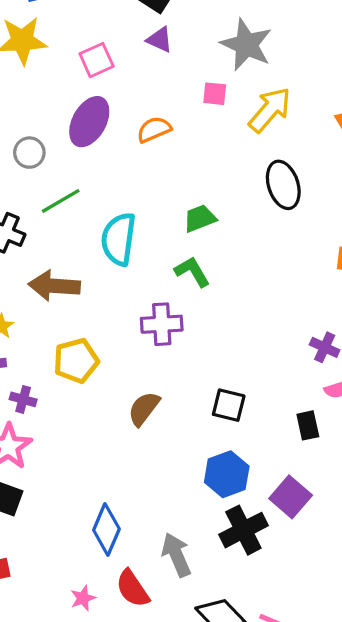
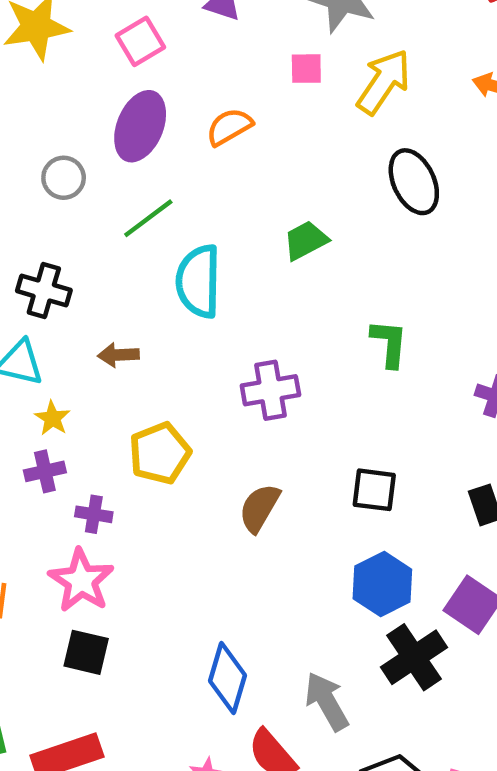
green line: (61, 201) -> (148, 218), moved
green L-shape: (192, 272) -> (389, 343), moved, turned 42
brown arrow: (54, 286) -> (118, 355), size x0.6

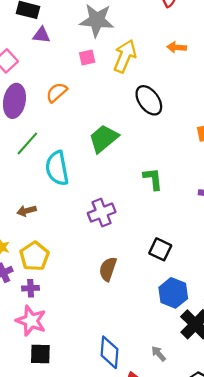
green trapezoid: (306, 240) -> (104, 139), size x1.4
yellow pentagon: (160, 453) -> (34, 256), moved
black square: (374, 490) -> (160, 249), turned 30
gray arrow: (327, 701) -> (158, 354), size x0.6

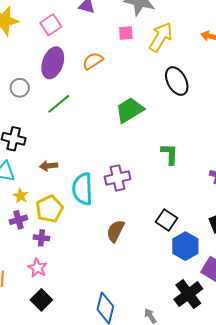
cyan semicircle: (57, 168) -> (83, 189), moved
blue hexagon: (173, 293) -> (185, 246), moved
pink star: (31, 321) -> (37, 268), size x0.7
black square: (40, 354) -> (41, 300), turned 35

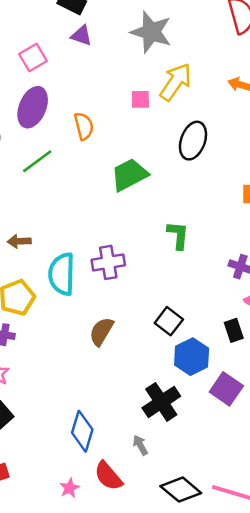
pink square: (126, 33) -> (140, 99), moved
orange semicircle: (93, 61) -> (84, 126), moved, turned 105
black ellipse: (177, 81) -> (193, 141), turned 44
black cross: (188, 294) -> (161, 402), moved

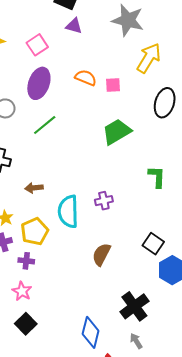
pink square: (140, 99) -> (113, 85), moved
orange semicircle: (84, 126) -> (86, 78), moved, turned -50
purple cross: (108, 262) -> (104, 201), size x0.7
black cross: (161, 402) -> (134, 306), moved

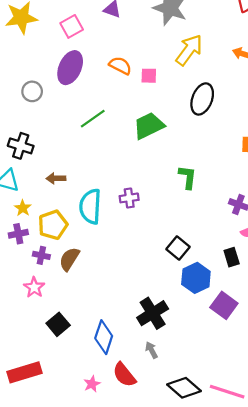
green line: (45, 125) -> (93, 119), moved
brown semicircle: (101, 254) -> (69, 259), moved
black square: (26, 324) -> (58, 324), moved

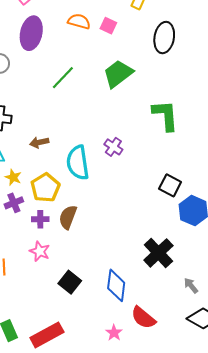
pink square: (149, 76) -> (108, 26), turned 35
green L-shape: (188, 177) -> (165, 115), size x1.4
purple cross: (129, 198) -> (113, 147), turned -36
gray arrow: (151, 350) -> (191, 286), moved

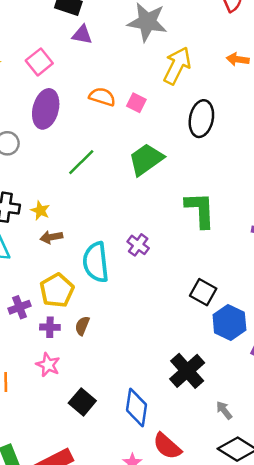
yellow star: (13, 177) -> (40, 211), moved
brown semicircle: (68, 217) -> (82, 326), size x0.7

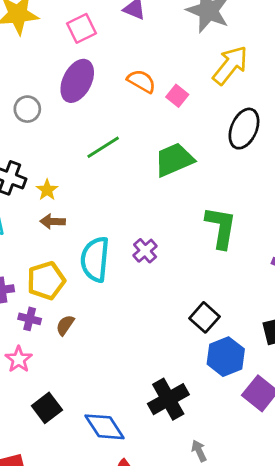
blue diamond: (136, 407) -> (104, 427), turned -54

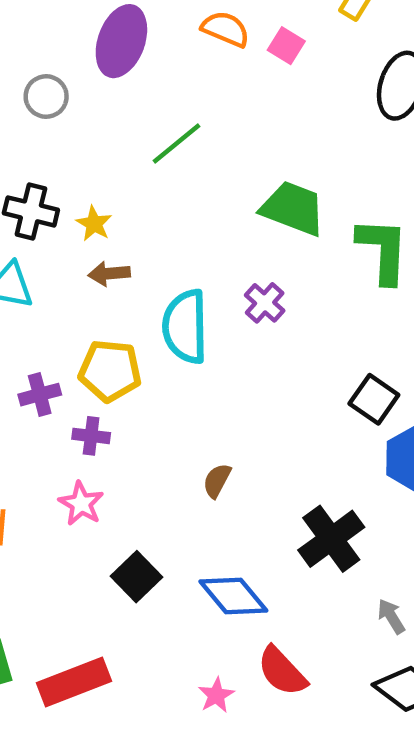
green trapezoid: (174, 160) -> (293, 208), moved, turned 51
yellow pentagon: (46, 281) -> (110, 371), turned 30
brown semicircle: (65, 325) -> (217, 481), moved

